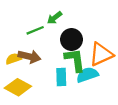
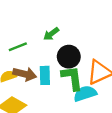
green line: (35, 30) -> (18, 47), moved
cyan rectangle: (61, 77) -> (45, 75), moved

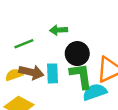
green arrow: (51, 34) -> (59, 30), turned 35

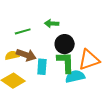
cyan rectangle: (52, 73) -> (42, 67), moved

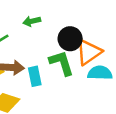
black circle: (65, 44) -> (70, 39), moved
cyan semicircle: (75, 76) -> (100, 73), moved, turned 30

